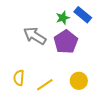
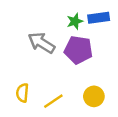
blue rectangle: (83, 15) -> (99, 18), turned -48
purple pentagon: (66, 42) -> (78, 50), turned -30

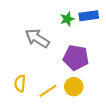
purple pentagon: (78, 50) -> (76, 58), moved
yellow circle: (94, 96) -> (74, 87), moved

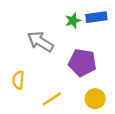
yellow semicircle: (20, 83) -> (18, 80), moved
yellow circle: (74, 87) -> (95, 99), moved

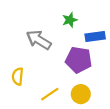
blue rectangle: (96, 17) -> (95, 37), moved
yellow circle: (95, 99) -> (81, 94), moved

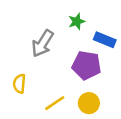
blue rectangle: (95, 37) -> (105, 40), turned 30
gray arrow: (39, 40) -> (43, 43), turned -90

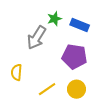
green star: (77, 21) -> (54, 19), moved
blue rectangle: (105, 40) -> (80, 25), moved

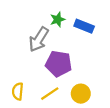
purple pentagon: (74, 57) -> (59, 64), moved
yellow semicircle: (17, 72) -> (18, 91), moved

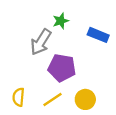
blue rectangle: (84, 26) -> (98, 35), moved

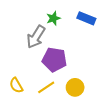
blue rectangle: (98, 35) -> (86, 18), moved
yellow semicircle: (18, 97) -> (16, 85), turned -35

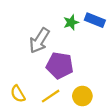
green star: (53, 18) -> (71, 22), moved

